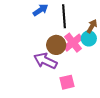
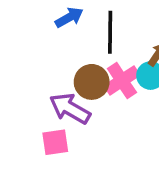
pink square: (67, 82) -> (55, 142), moved

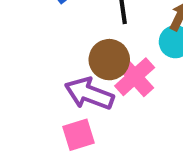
pink cross: (122, 81) -> (135, 77), moved

